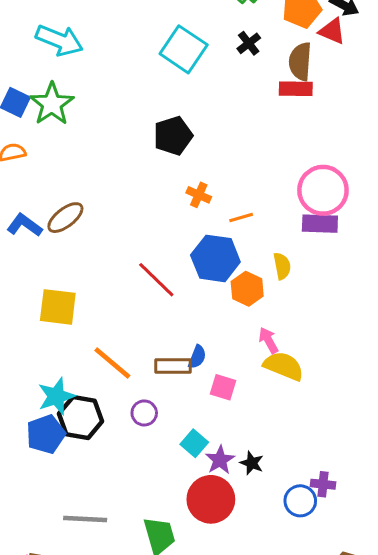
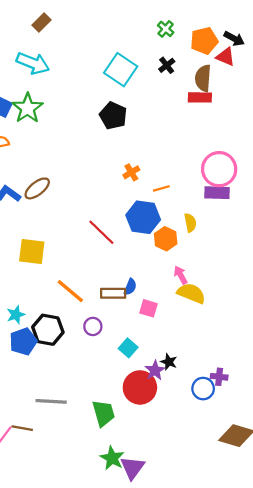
black pentagon: (173, 136) -> (113, 116), moved, turned -30
orange cross: (199, 195) -> (131, 172), turned 35
cyan star: (56, 396) -> (16, 315), moved, size x0.7
purple star: (220, 460) -> (155, 370), moved

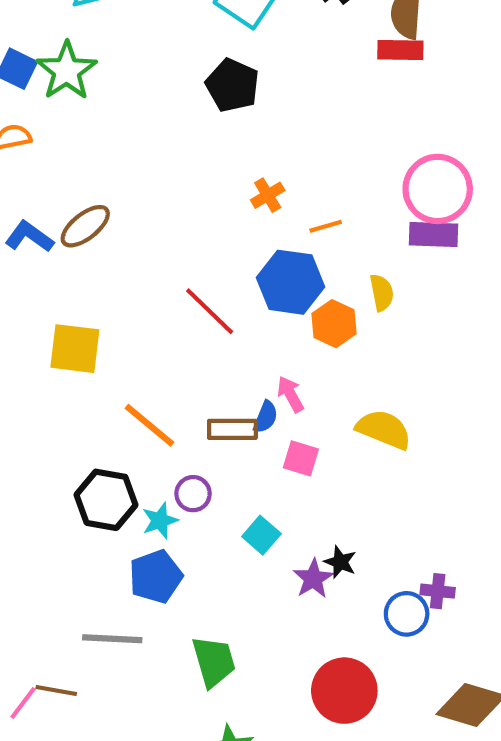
pink arrow: (181, 275) -> (290, 394), moved
cyan star: (16, 315) -> (160, 521), moved
blue pentagon: (23, 341) -> (156, 577), moved
red circle: (140, 387) -> (344, 691), moved

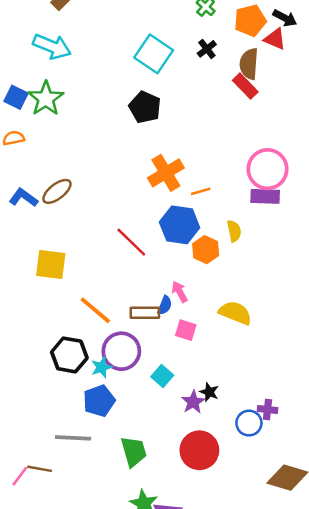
red rectangle: (400, 50) -> (245, 86), turned 45
orange cross: (268, 195) -> (166, 173), size x1.8
purple circle: (193, 494) -> (121, 351), size x1.8
red circle: (344, 691) -> (199, 450), moved

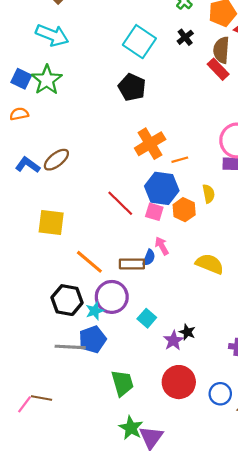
pink square: (186, 330) -> (154, 212), moved
blue circle: (249, 423) -> (220, 394), moved
gray line: (73, 438) -> (70, 347), moved

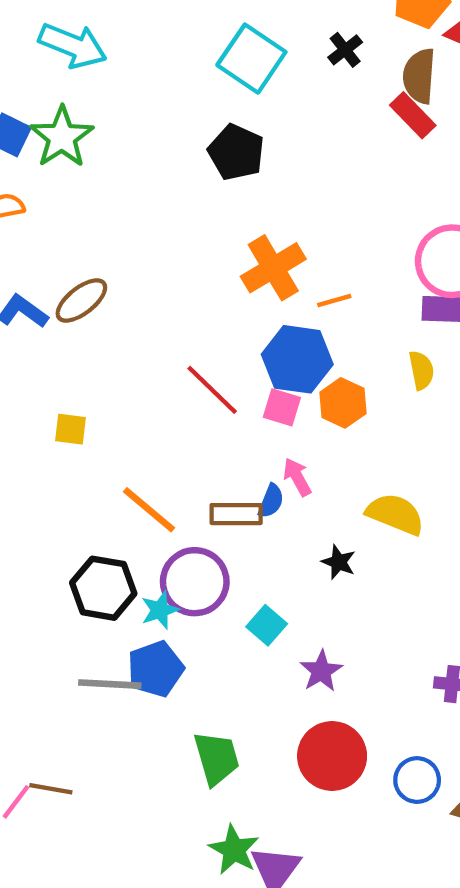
yellow semicircle: (209, 194) -> (421, 370), moved
yellow square: (51, 222) -> (71, 429), size x0.6
black star: (187, 332) -> (339, 562), moved

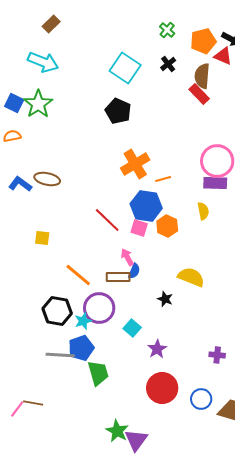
brown ellipse: (81, 300) -> (47, 179), turned 50
pink arrow: (297, 477) -> (127, 257), moved
green trapezoid: (217, 758) -> (98, 373), moved

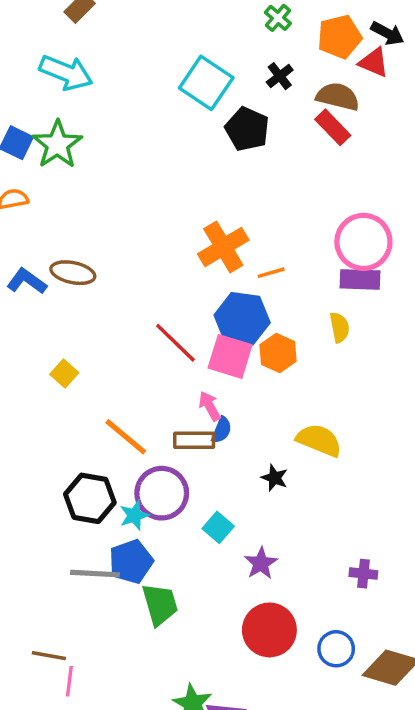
brown semicircle: (202, 76) -> (338, 97), turned 100
black pentagon: (118, 111) -> (247, 129), moved
pink square: (139, 228) -> (230, 356), size x1.5
yellow square: (42, 238) -> (64, 374), turned 35
pink line: (17, 409) -> (69, 681), moved, turned -30

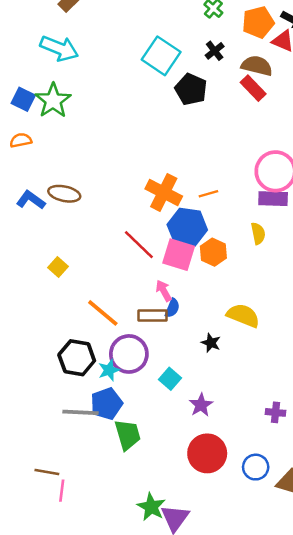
orange cross: (223, 247) -> (164, 192), moved, turned -32

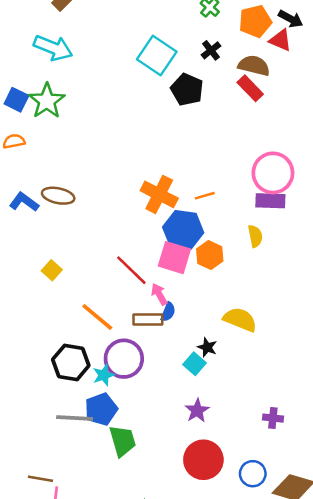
red line: (139, 245) -> (131, 270), moved
cyan square: (170, 379) -> (195, 364), moved

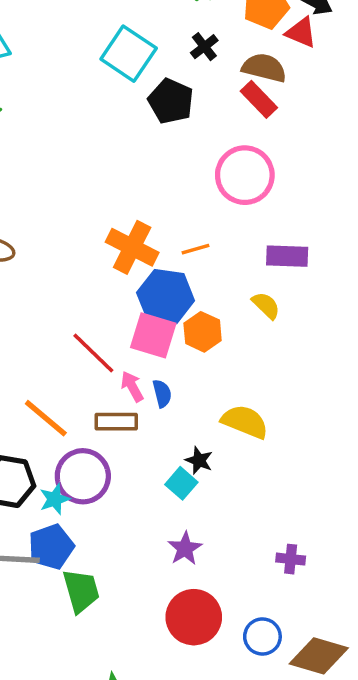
pink circle: (273, 173) -> (245, 175), moved
yellow semicircle: (255, 236) -> (266, 305), turned -35
blue semicircle: (168, 312) -> (162, 393), moved, turned -36

